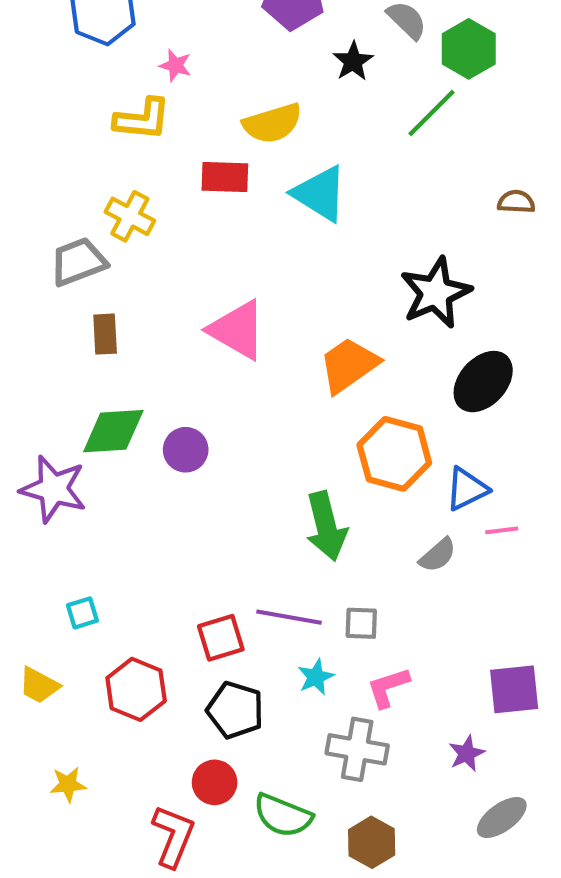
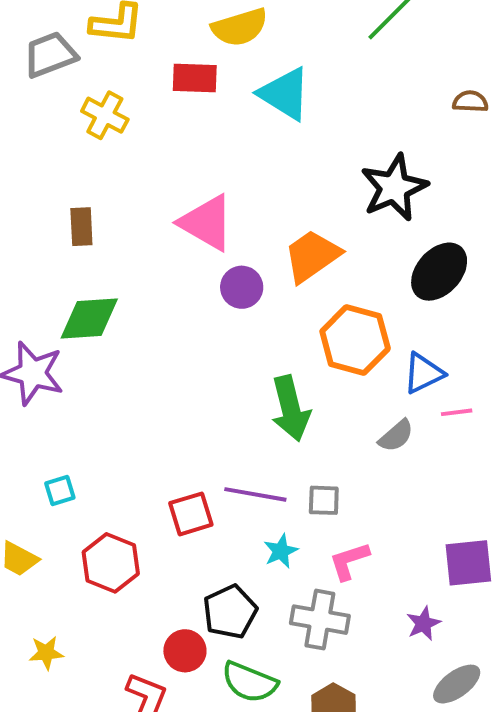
gray trapezoid: (78, 262) -> (50, 55), moved
purple circle: (186, 450) -> (242, 287), moved
black pentagon: (235, 710) -> (230, 612), moved, turned 30

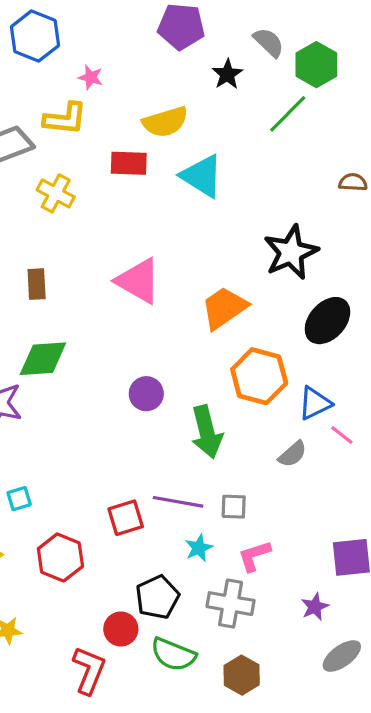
purple circle: (242, 287) -> (146, 394), moved
pink line: (457, 412) -> (342, 435), turned 45

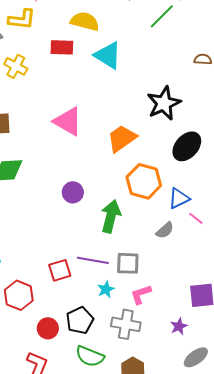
yellow semicircle: (165, 122) -> (85, 21), turned -148
green arrow: (207, 432) -> (111, 216), turned -152
gray square: (234, 507) -> (128, 263), size x1.4
red circle: (121, 629) -> (48, 328), moved

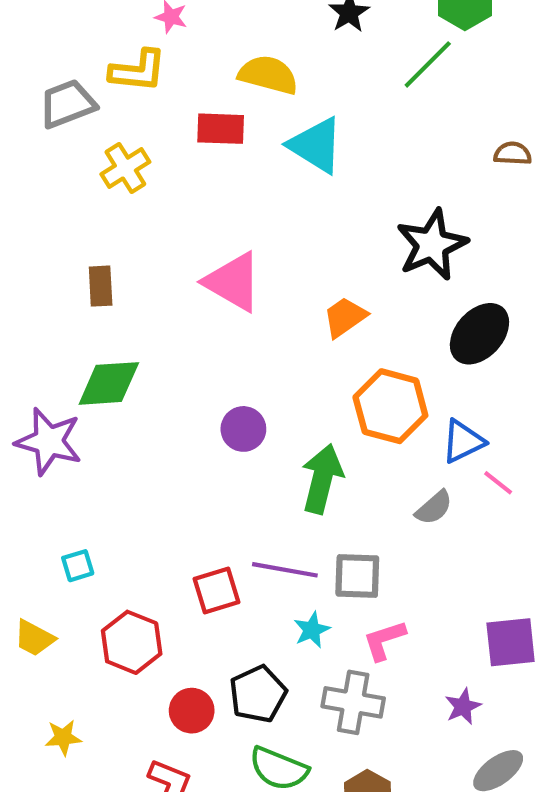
yellow cross: (16, 66) -> (125, 168), turned 30
orange trapezoid: (122, 138) -> (345, 317), size x0.7

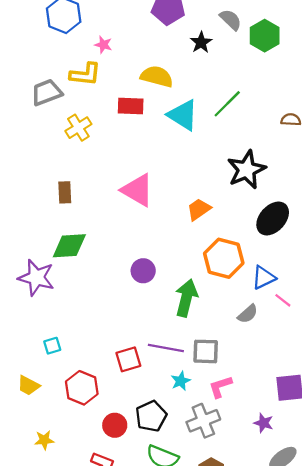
green line: (428, 64) -> (227, 104), moved
gray cross: (353, 702) -> (203, 421), turned -32
purple star: (463, 706) -> (264, 423), turned -30

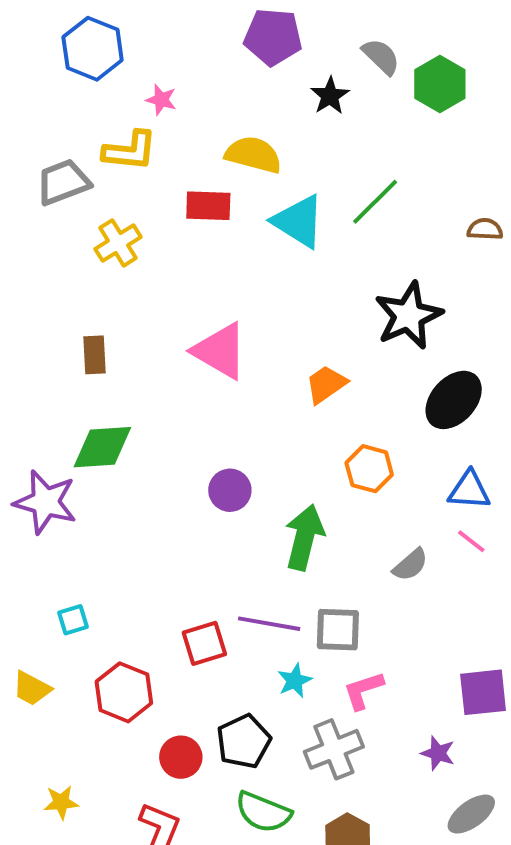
orange hexagon: (224, 258) -> (369, 469), size x0.7
blue triangle: (264, 278) -> (469, 490), moved, turned 30
yellow star: (44, 440) -> (61, 802), moved

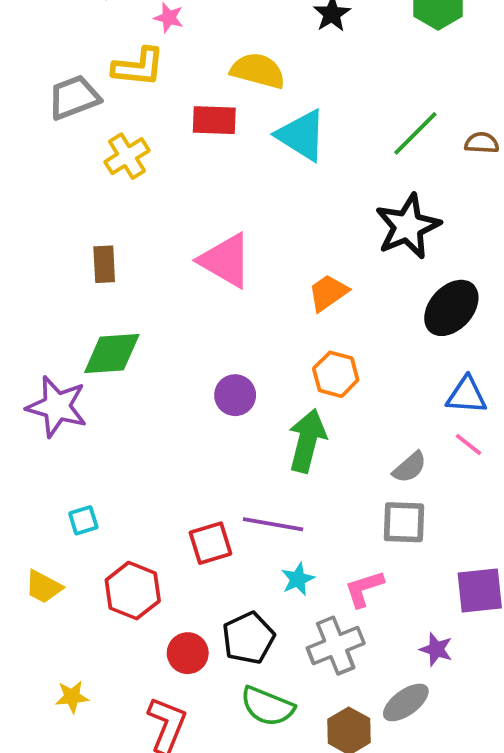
green line: (375, 202) -> (415, 133), moved
orange hexagon: (369, 469) -> (336, 374), moved
gray square: (338, 630) -> (404, 522), moved
gray ellipse: (471, 814) -> (406, 702), moved

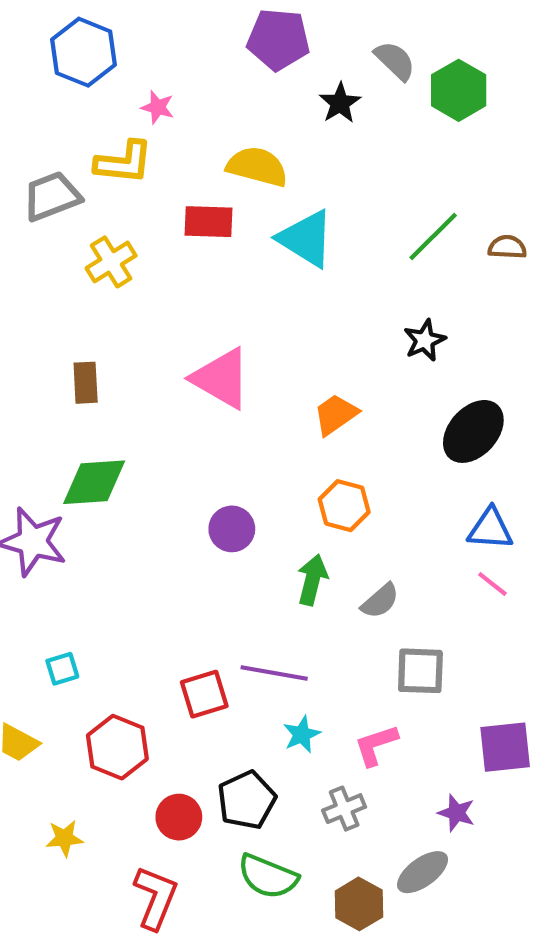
black star: (408, 226) -> (425, 340), size x0.6
green arrow: (307, 441) -> (312, 580), size x0.7
gray semicircle: (410, 467) -> (380, 601), moved
gray cross: (336, 646) -> (344, 809), size x0.7
yellow star: (72, 697) -> (64, 838), moved

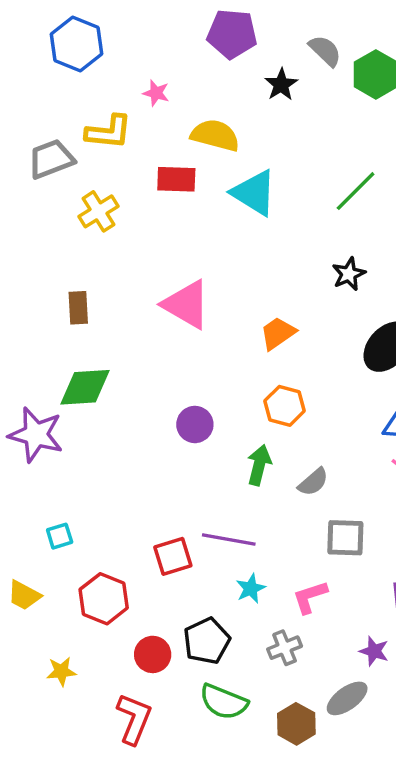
pink star: (158, 107) -> (156, 93), moved

